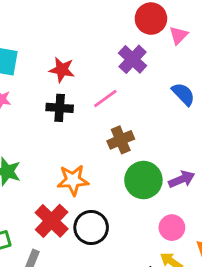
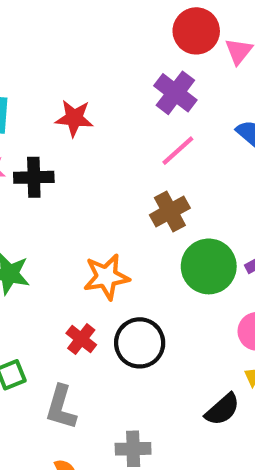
pink line: (105, 98) -> (178, 151), moved
black cross: (60, 108) -> (34, 177), moved
red cross: (52, 221) -> (81, 339), size x0.6

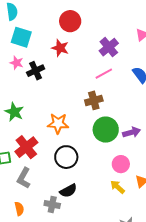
red circle: (196, 31) -> (70, 21), moved
black cross: (34, 177) -> (36, 71), turned -36
red cross: (81, 339) -> (26, 147), moved, size x1.6
black semicircle: (222, 409) -> (68, 191), moved

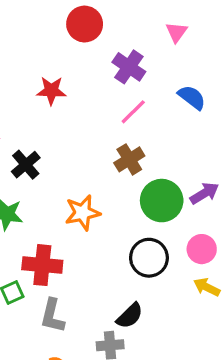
red circle: (70, 21) -> (85, 24), moved
black cross: (36, 71) -> (26, 165), moved
red cross: (26, 147) -> (42, 265), turned -30
black circle: (66, 157) -> (149, 258), moved

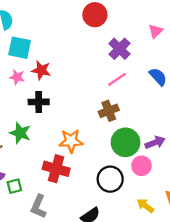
red star: (51, 91) -> (41, 70), moved
black cross: (26, 165) -> (39, 102), turned 30
pink circle: (202, 249) -> (141, 166), moved
red cross: (42, 265) -> (56, 169), moved

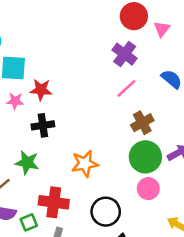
red circle: (95, 15) -> (134, 16), moved
brown cross: (109, 111) -> (142, 123), moved
pink circle: (141, 166) -> (148, 189), moved
red cross: (56, 169) -> (54, 202), moved
black circle: (110, 179) -> (106, 212), moved

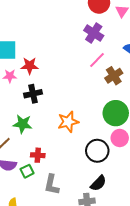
brown cross: (142, 123) -> (114, 76), moved
red cross: (54, 202) -> (38, 155), moved, size x0.6
black circle: (106, 212) -> (97, 151), moved

